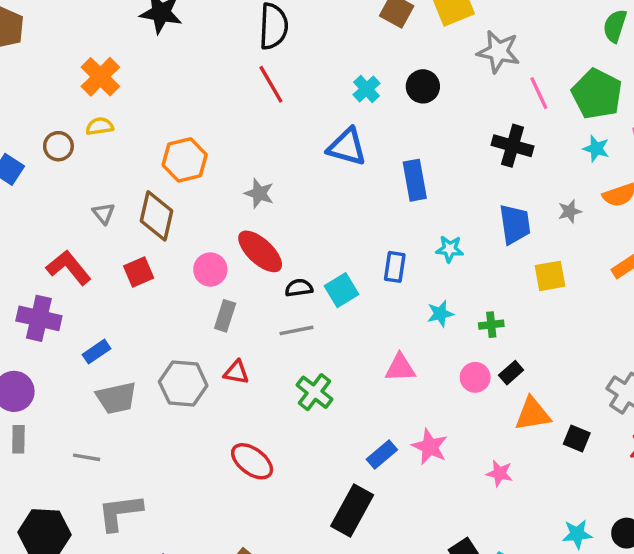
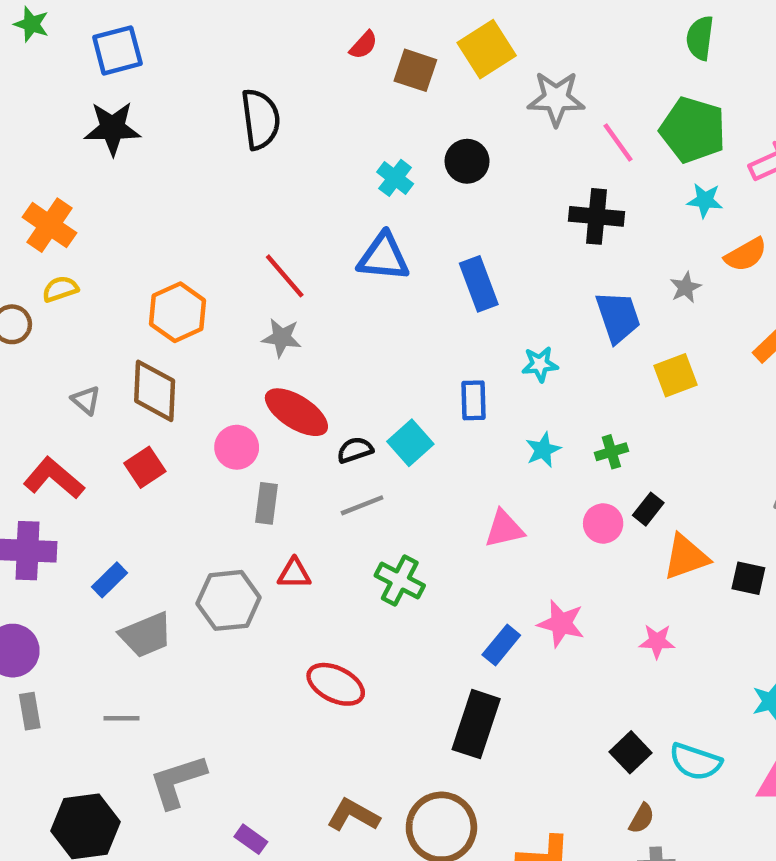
red line: (271, 84) -> (285, 276), moved

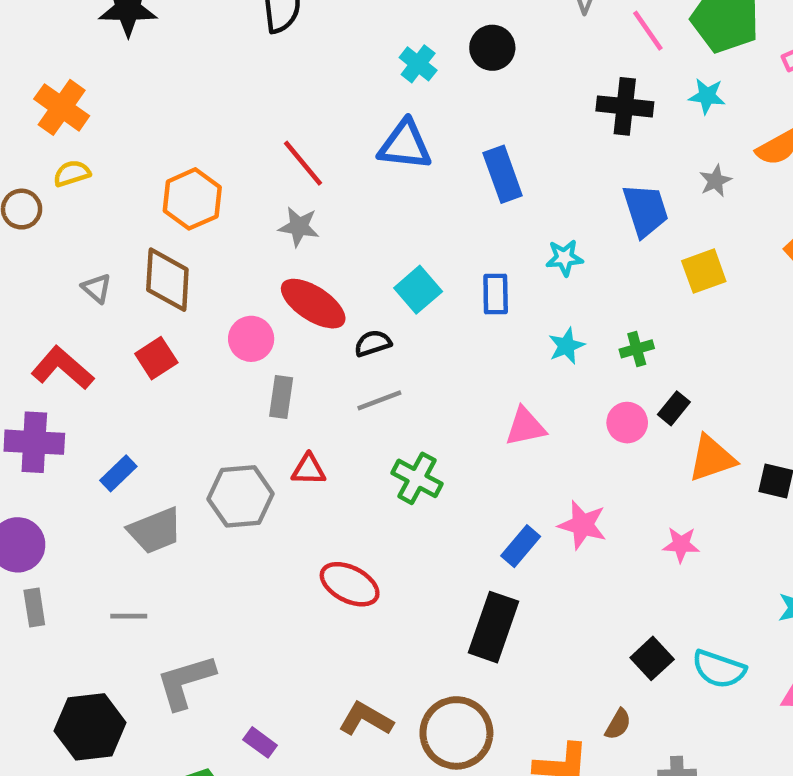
cyan star: (705, 200) -> (707, 96), moved
cyan square: (410, 443) -> (418, 290), moved
brown semicircle: (642, 818) -> (618, 724), moved

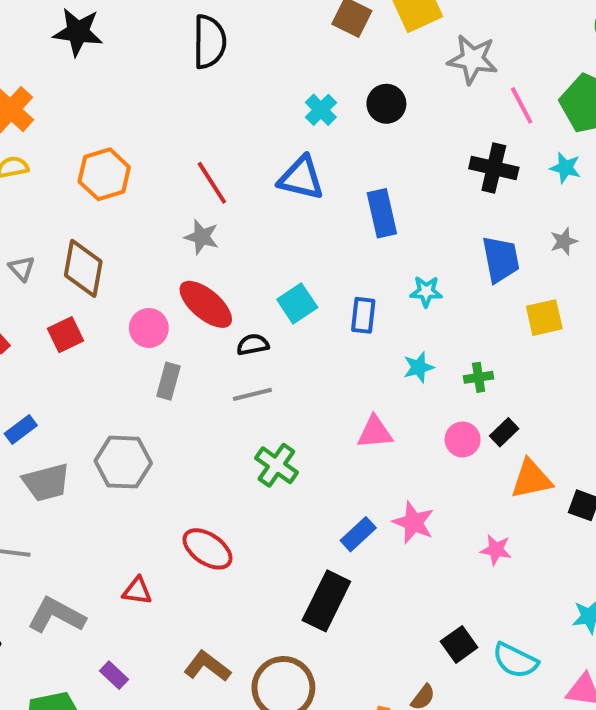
orange hexagon: (192, 199) -> (104, 174), moved
red triangle: (309, 470) -> (137, 591), moved
gray L-shape: (185, 682) -> (56, 615), turned 38

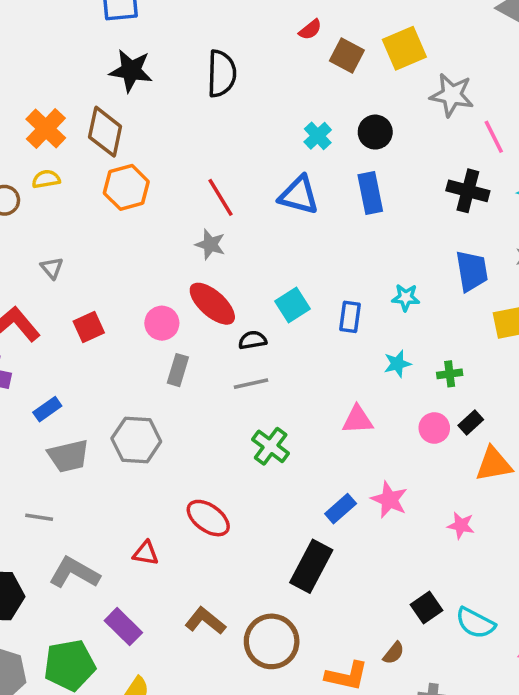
black star: (78, 32) -> (131, 71), moved
blue rectangle: (382, 213) -> (370, 193), moved
brown diamond: (83, 268) -> (105, 132), moved
purple rectangle: (114, 675) -> (123, 627), size x1.5

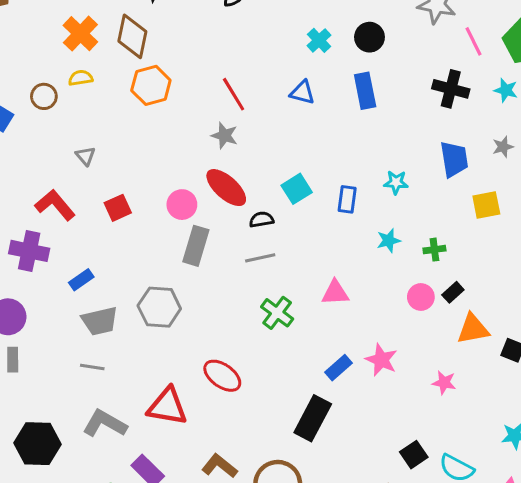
blue triangle: (299, 195) -> (302, 92), size x0.7
gray rectangle: (178, 370) -> (196, 246), size x1.4
pink triangle: (358, 420) -> (335, 293), moved
gray line: (39, 517) -> (92, 367), moved
red triangle: (146, 553) -> (167, 406), size x1.8

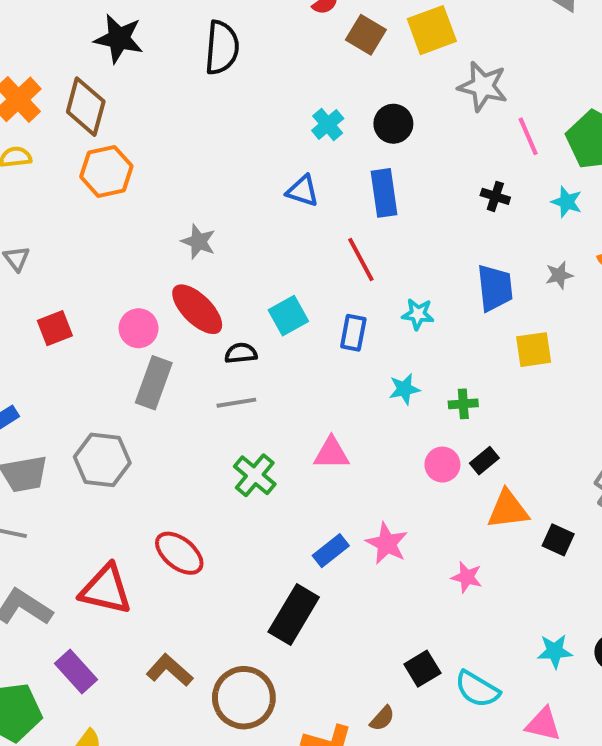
black cross: (451, 89) -> (495, 196), size x0.6
red line: (234, 94) -> (361, 259), moved

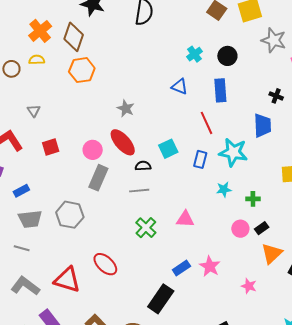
blue trapezoid: (495, 288) -> (263, 126), moved
cyan star: (418, 314) -> (233, 152), size x1.8
orange triangle: (508, 510) -> (272, 253), turned -40

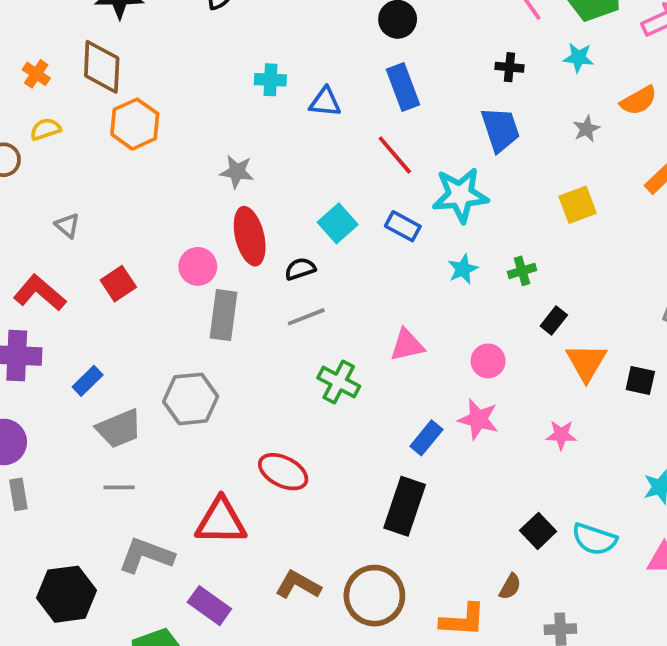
orange cross: (40, 31) -> (36, 74), size x0.6
cyan cross: (194, 54) -> (270, 80), moved, turned -35
red ellipse: (123, 142) -> (250, 236), turned 44
blue rectangle: (200, 159) -> (403, 226), turned -60
pink circle: (240, 229) -> (488, 361), moved

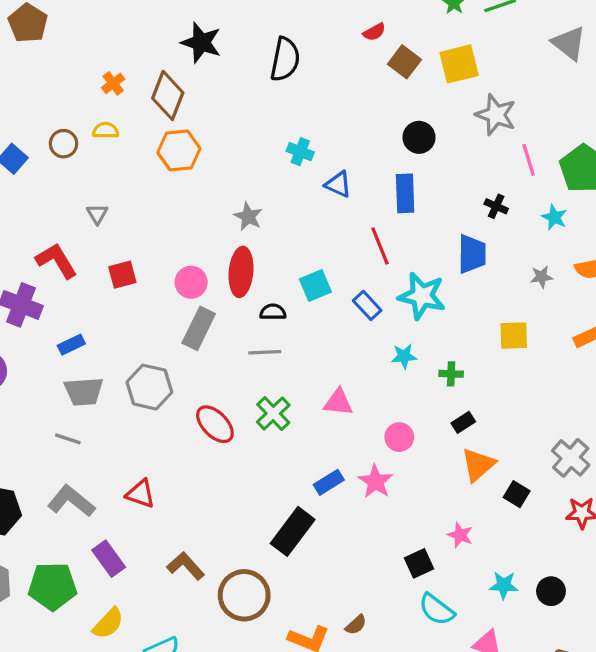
pink star: (561, 435) -> (460, 535), moved
red ellipse: (283, 472) -> (215, 424), moved
red triangle: (221, 521) -> (141, 494), size x0.7
black square: (538, 531) -> (419, 563), moved

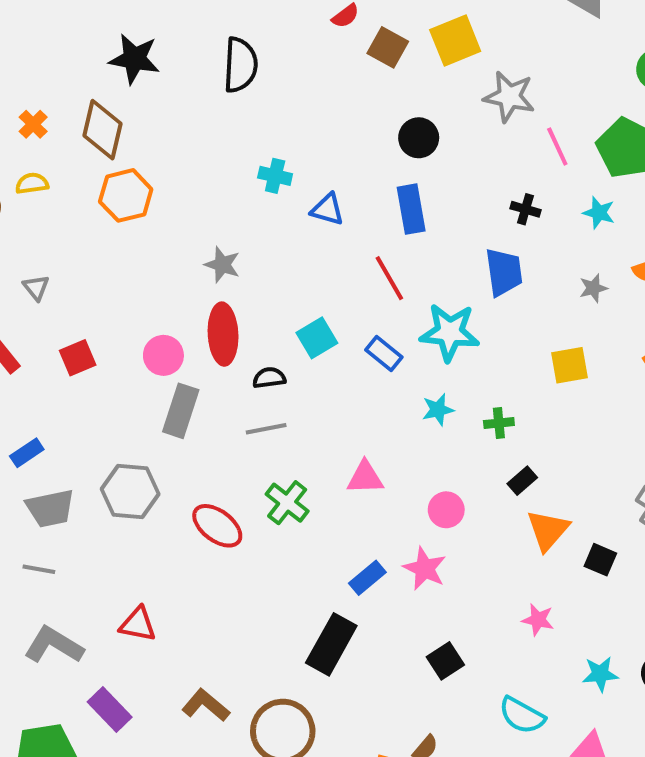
black square: (419, 563) -> (445, 661), moved

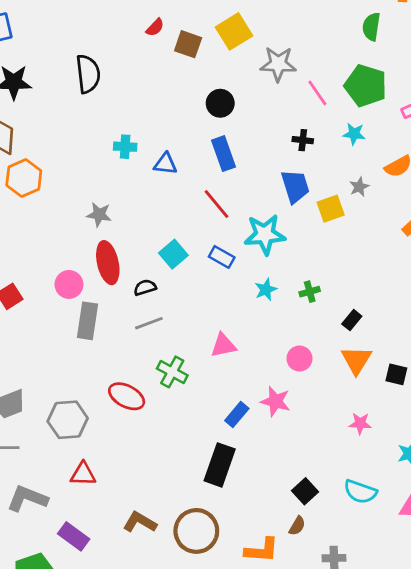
yellow square: (569, 365) -> (331, 209), moved
black rectangle: (522, 481) -> (352, 320), moved
gray hexagon: (130, 491) -> (68, 420), moved
pink circle: (446, 510) -> (299, 359), moved
black square: (445, 661) -> (305, 491), moved

